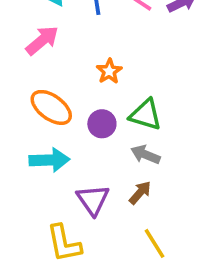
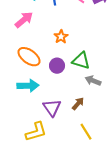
gray arrow: (145, 155) -> (93, 81), moved
yellow L-shape: (64, 243) -> (36, 132), turned -95

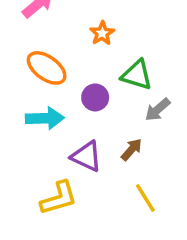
purple circle: (57, 66) -> (95, 97), moved
gray arrow: (93, 81) -> (158, 110), turned -63
purple triangle: (52, 108) -> (86, 156), turned -30

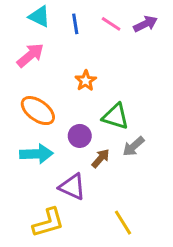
brown arrow: (132, 149) -> (101, 158), moved

